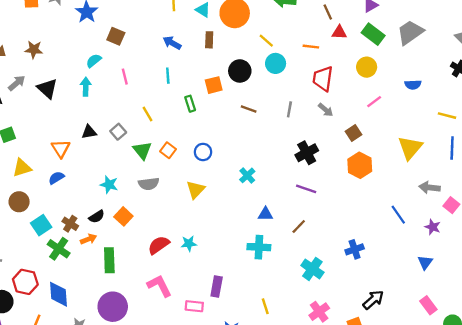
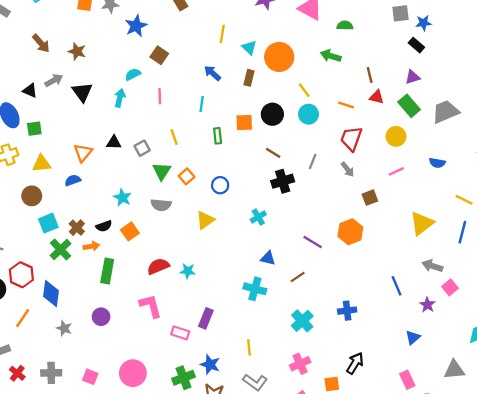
black cross: (307, 153) -> (283, 181), moved
orange hexagon: (360, 165) -> (350, 232), moved
black arrow: (373, 300) -> (355, 363), turned -30
purple circle: (113, 307) -> (101, 317), size x0.6

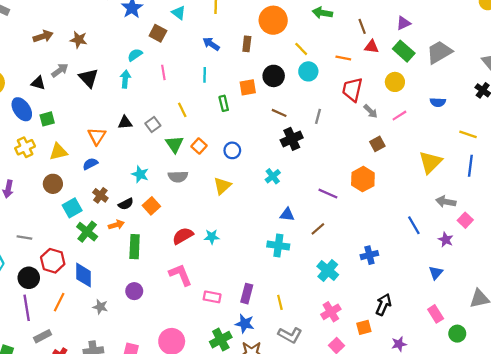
brown arrow: (41, 43) -> (43, 36), turned -60
cyan triangle: (249, 47) -> (179, 13), moved
gray arrow: (348, 169) -> (371, 111), moved
brown cross: (77, 228) -> (100, 195), moved
purple rectangle: (206, 318) -> (247, 294), moved

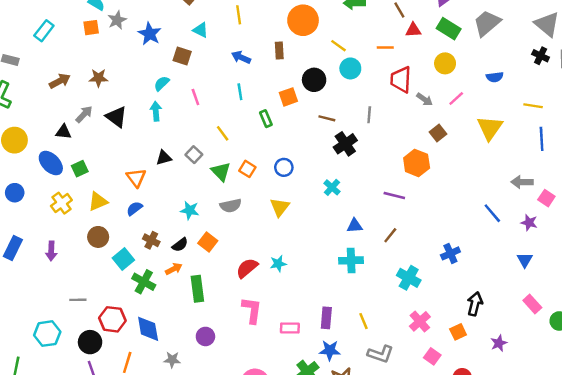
yellow triangle: (430, 162) -> (490, 128), moved
orange hexagon: (363, 179) -> (417, 163), moved
pink L-shape: (180, 275) -> (252, 310), turned 40

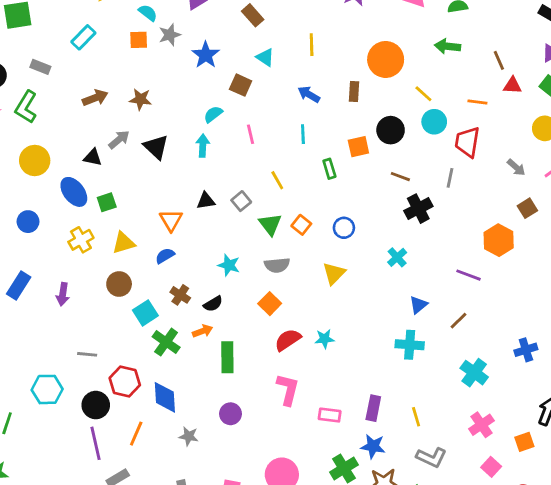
red trapezoid: (401, 80) -> (467, 142), moved
blue triangle: (355, 226) -> (418, 305), turned -42
orange square: (208, 242) -> (270, 304), moved

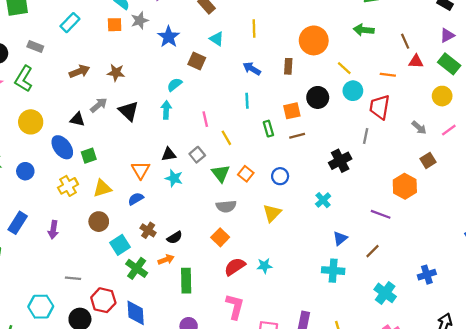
pink line: (251, 134) -> (205, 119), moved
brown line: (400, 177) -> (297, 136), moved, turned -35
cyan star: (229, 265) -> (174, 178), moved

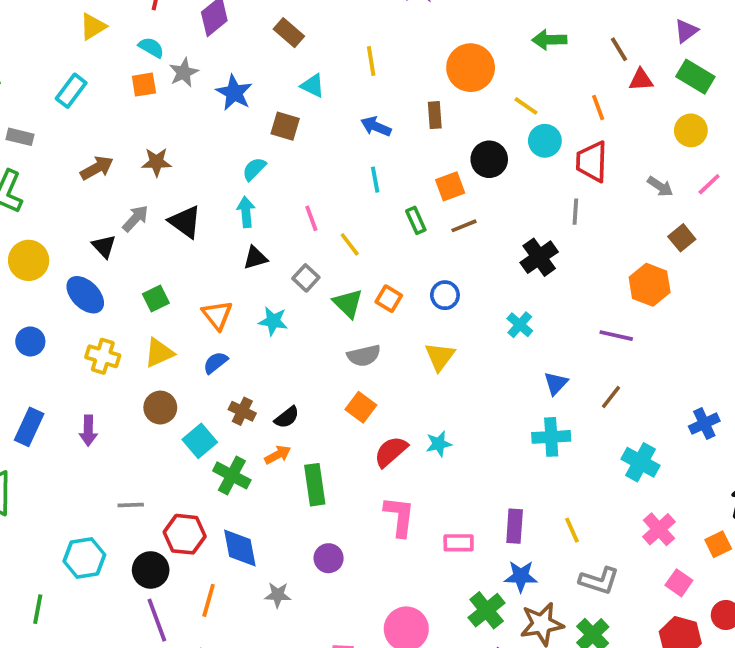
orange line: (388, 75) -> (598, 108), turned 70
black triangle: (77, 119) -> (104, 246), turned 42
black triangle: (169, 154) -> (255, 258), moved
green square: (89, 156) -> (156, 298), moved
yellow cross: (68, 186) -> (103, 356), turned -36

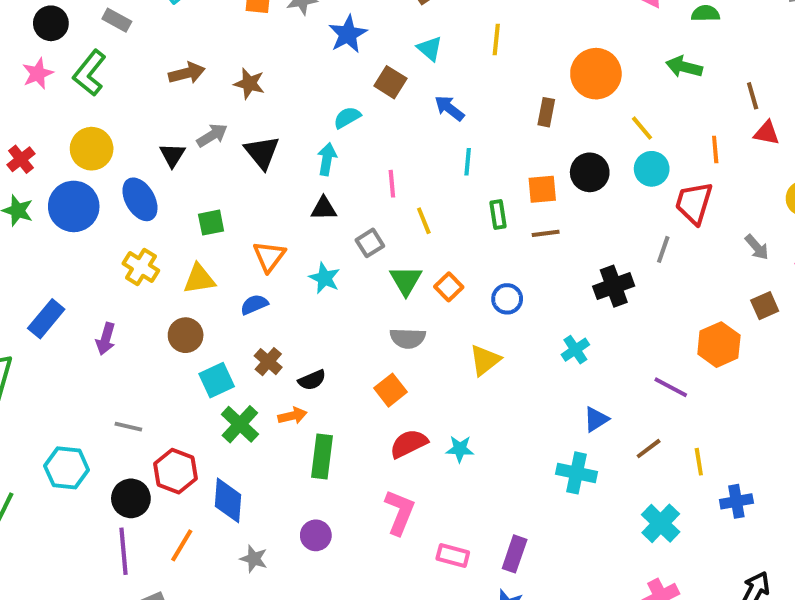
blue arrow: (376, 126) -> (449, 108), moved
blue circle: (30, 341) -> (74, 206), moved, size x1.6
yellow line: (572, 530) -> (699, 462), moved

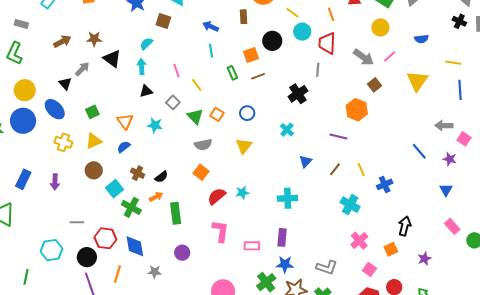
blue arrow: (449, 108) -> (211, 26), moved
black triangle: (262, 152) -> (112, 59), moved
gray arrow: (757, 247) -> (363, 57), size x1.5
cyan cross: (577, 473) -> (288, 198), moved

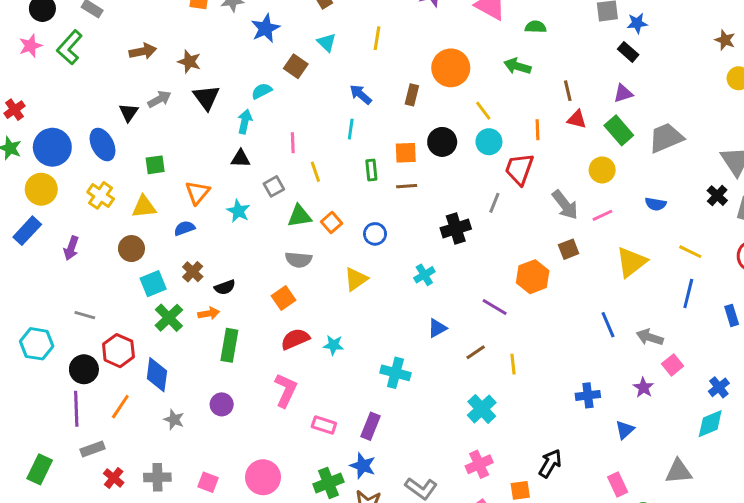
yellow circle: (25, 90) -> (41, 189), moved
green triangle: (195, 116) -> (299, 216), turned 48
blue line: (419, 151) -> (608, 325), moved
blue cross: (385, 184) -> (588, 395), moved

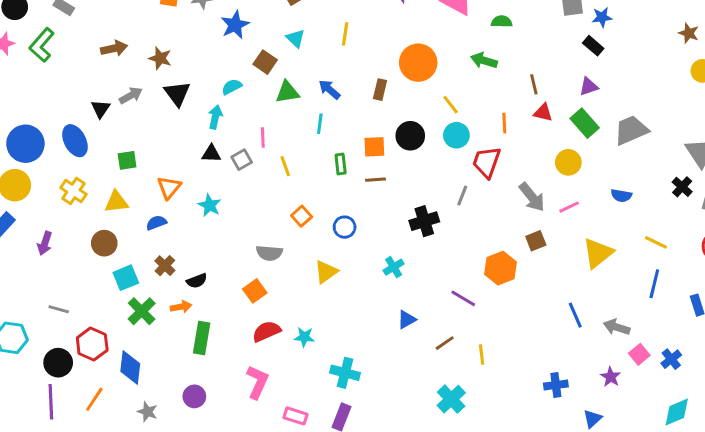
gray square: (274, 186) -> (242, 160), moved
green triangle: (299, 216) -> (287, 92), moved
cyan cross: (395, 373) -> (345, 373), moved
blue cross: (719, 387) -> (671, 359), moved

